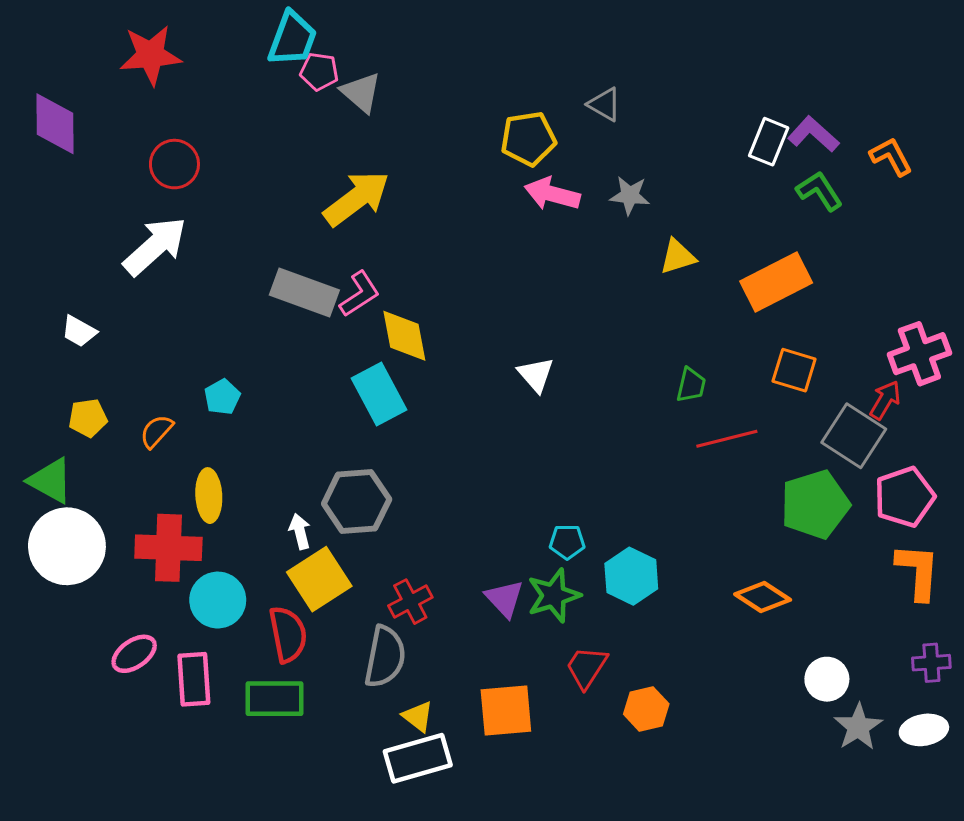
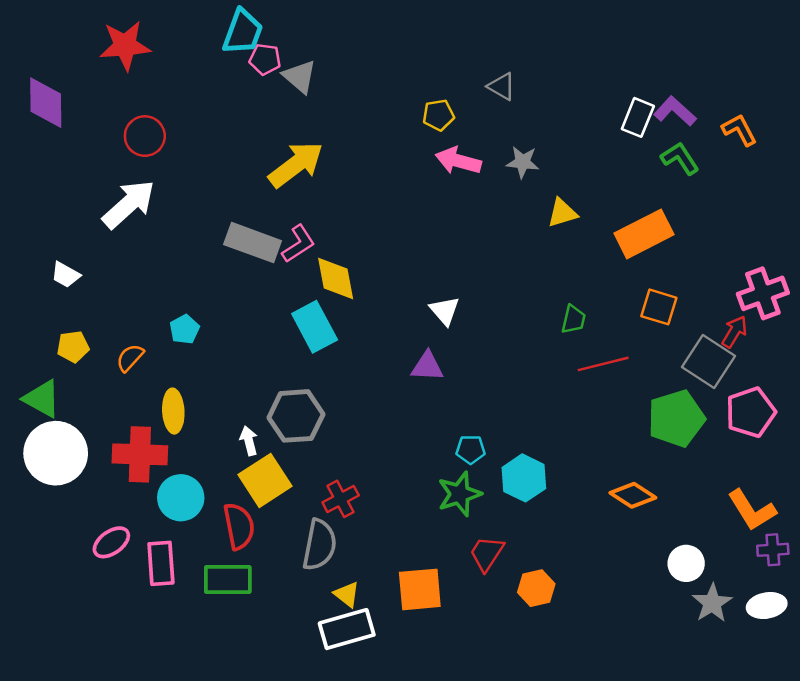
yellow pentagon: (528, 139) -> (438, 115), size x0.7
orange L-shape: (918, 572) -> (752, 510), moved, turned 144
purple triangle: (504, 599) -> (427, 366), moved, turned -44

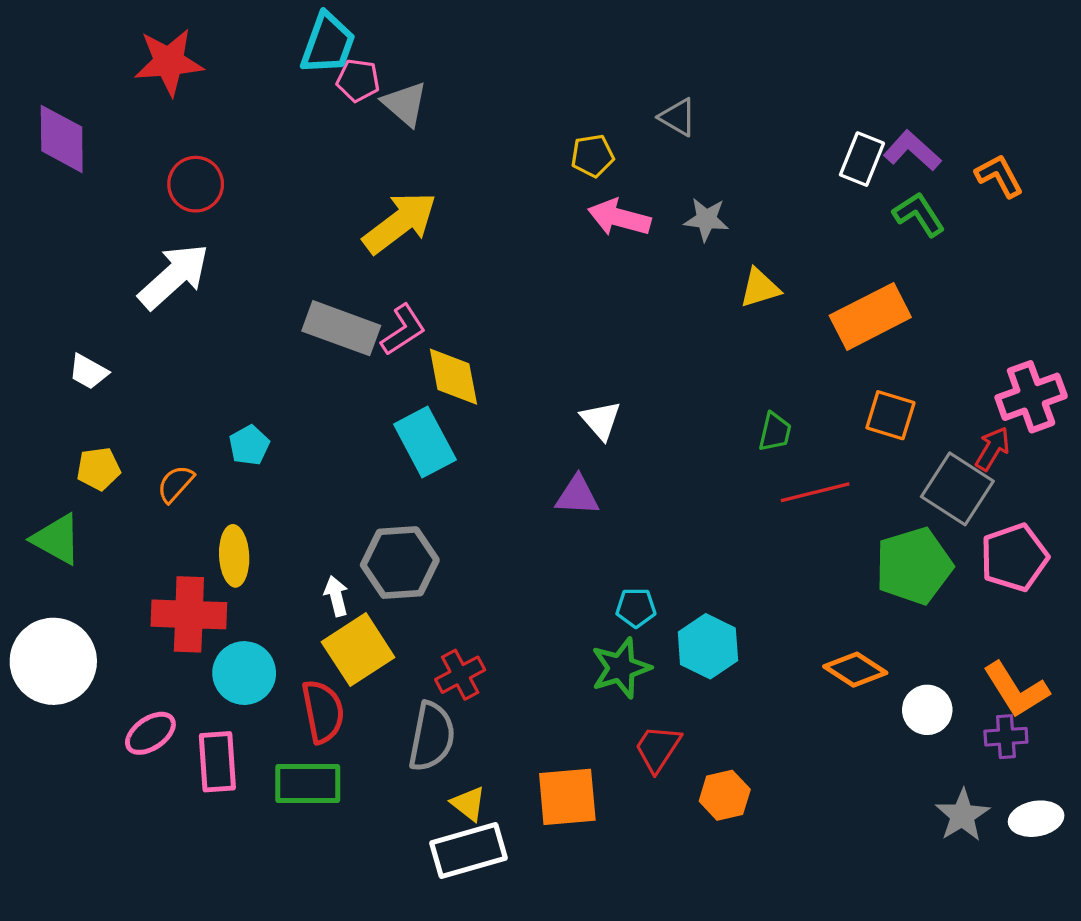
white circle: (56, 453) -> (53, 661), moved
purple cross: (773, 550) -> (1006, 737), moved
white circle: (686, 563) -> (927, 710), moved

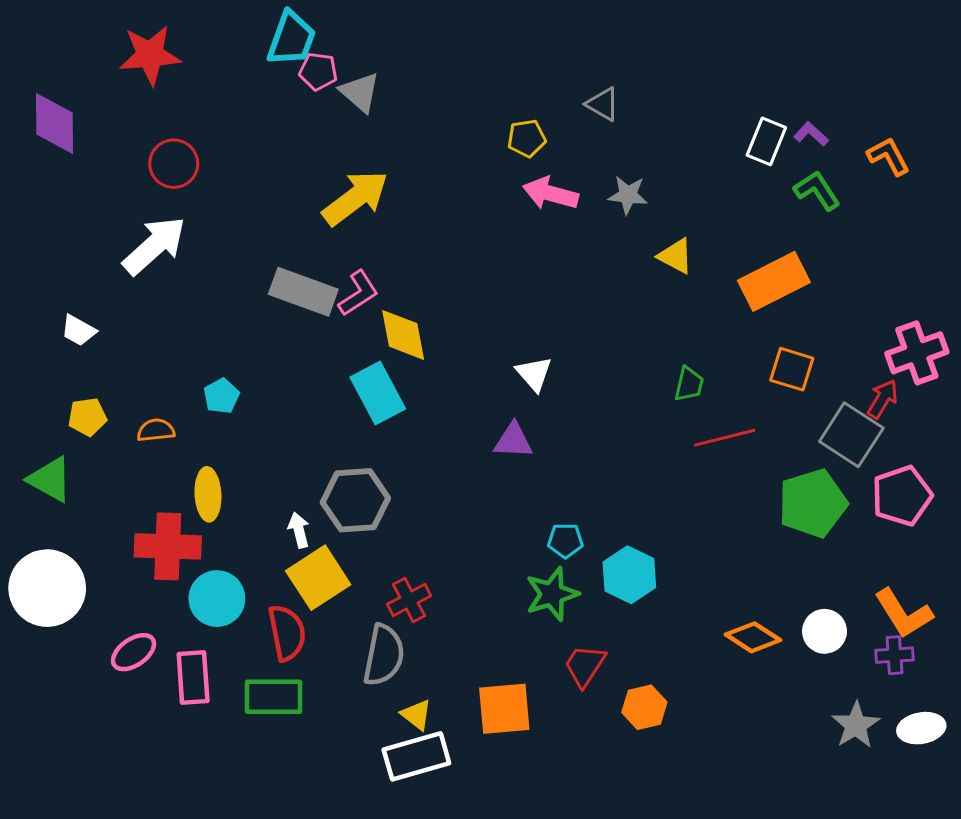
purple L-shape: (912, 151) -> (811, 134), size x0.7
yellow triangle: (760, 288) -> (676, 256), turned 45
orange semicircle: (176, 484) -> (156, 430), turned 42
orange diamond: (855, 670) -> (753, 637), moved

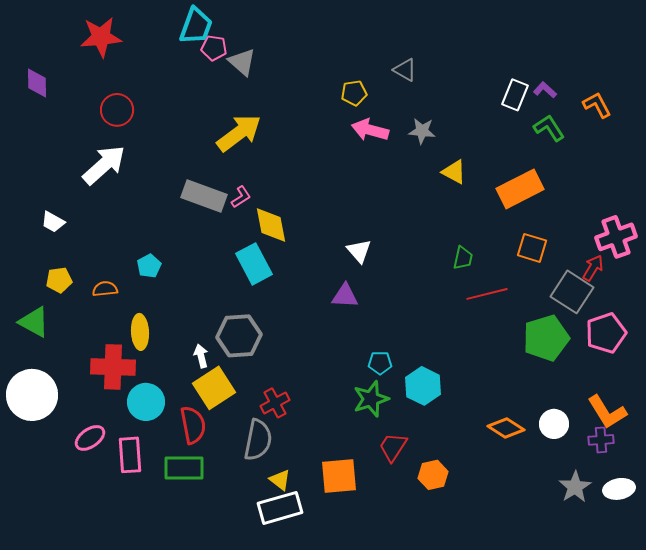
purple diamond: (55, 123) -> (37, 83), size x0.7
pink L-shape: (358, 293) -> (241, 197), size x0.7

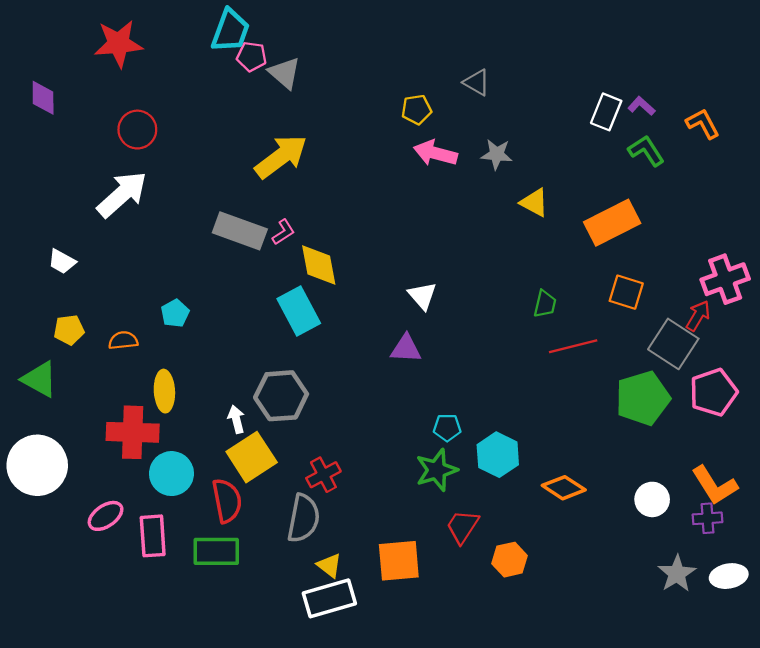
orange diamond: (506, 428) -> (564, 488), moved

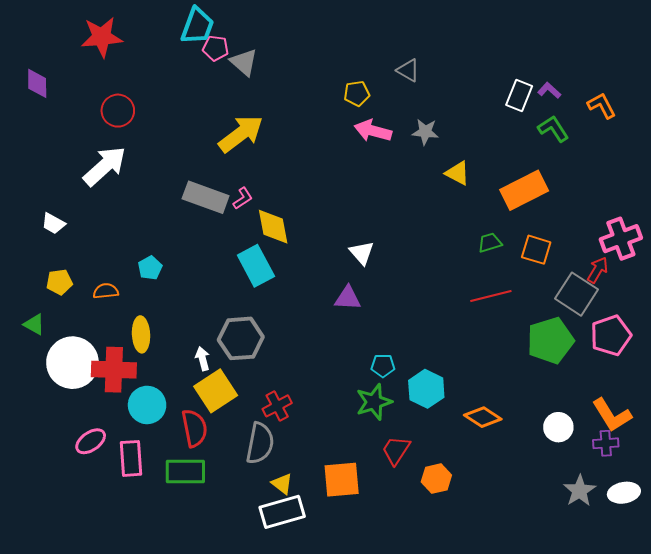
green trapezoid: (545, 304) -> (490, 243), moved, turned -120
green triangle: (40, 379) -> (34, 324), size x0.7
white circle: (37, 465) -> (72, 363), moved

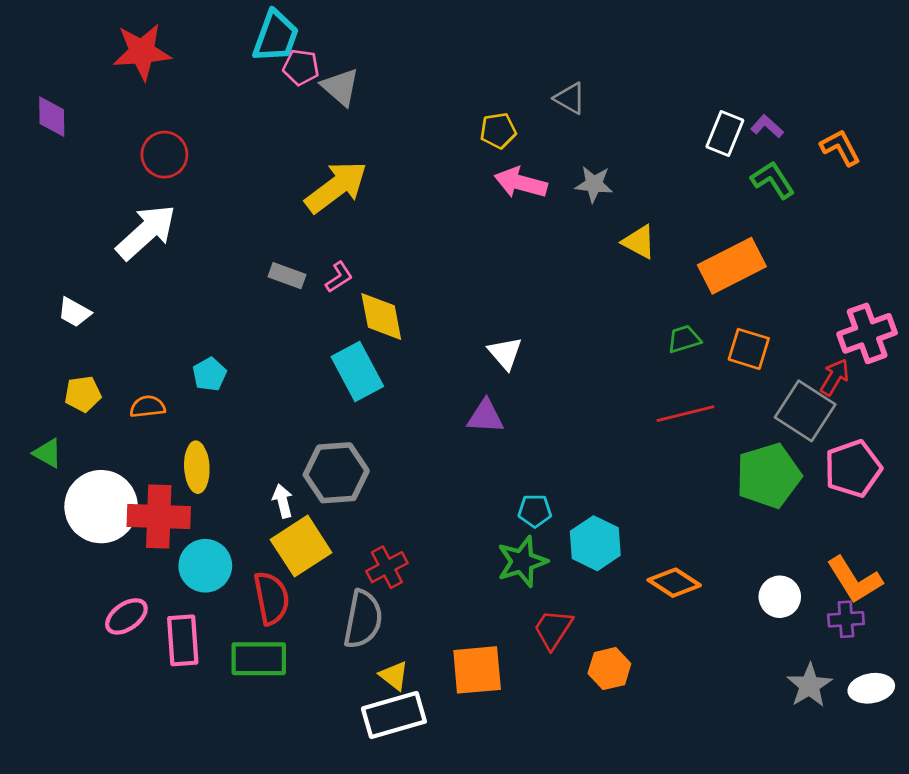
gray rectangle: (206, 197) -> (287, 276), size x0.6

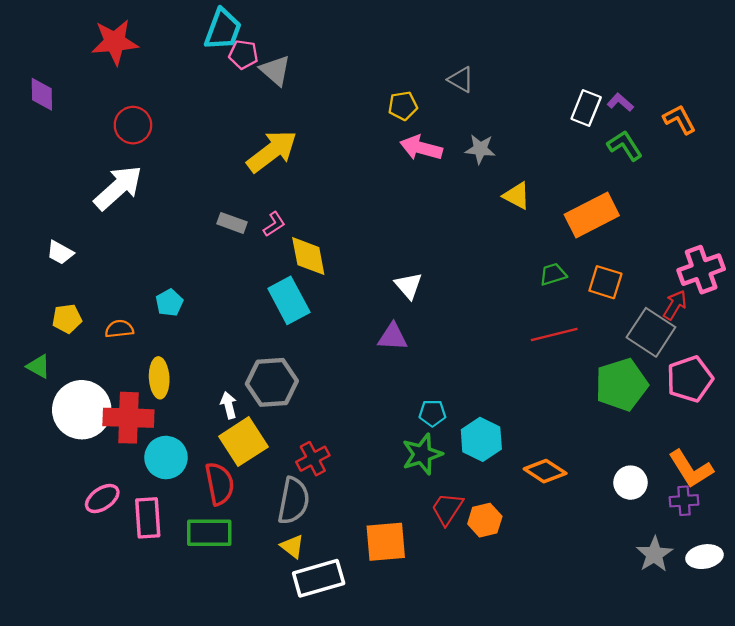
orange hexagon: (609, 669) -> (485, 520), moved
yellow triangle: (394, 676) -> (292, 546), moved

